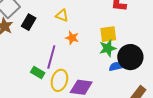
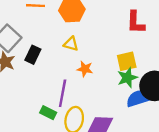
blue semicircle: (116, 66) -> (139, 98), size x1.5

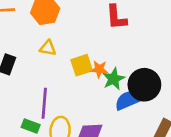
yellow square: (127, 61) -> (82, 65), moved
orange star: (85, 69) -> (99, 69), moved

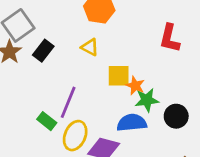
black circle: (144, 85) -> (176, 116), size x0.7
blue semicircle: (128, 100) -> (132, 123), moved

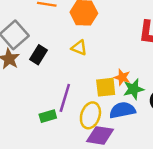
yellow square: (119, 76) -> (106, 87), moved
green rectangle: (47, 121) -> (48, 116), turned -49
yellow ellipse: (75, 136) -> (90, 115), moved

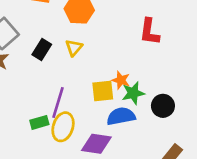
yellow triangle: (79, 48) -> (74, 48), turned 49
black rectangle: (39, 55) -> (42, 49), moved
yellow ellipse: (90, 115) -> (63, 127), moved

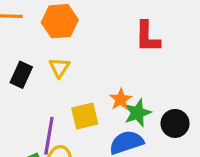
orange star: (121, 80) -> (121, 99), turned 30
yellow square: (103, 91) -> (85, 116), moved

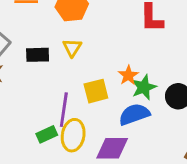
black rectangle: (21, 75) -> (38, 55), turned 65

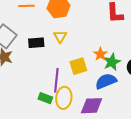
green rectangle: (47, 134) -> (45, 98), turned 48

